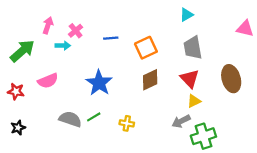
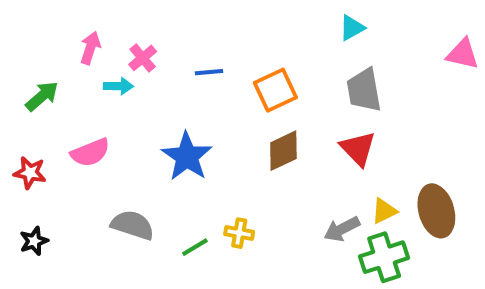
green arrow: (22, 51) -> (42, 96), size x0.7
brown ellipse: (231, 79) -> (436, 211), moved
yellow triangle: (194, 101) -> (384, 211), moved
green line: (94, 117) -> (195, 247), moved

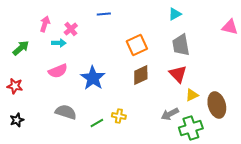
blue line: (209, 72) -> (104, 14), moved
pink semicircle: (90, 153) -> (58, 71), moved
yellow triangle: (384, 211) -> (192, 95), moved

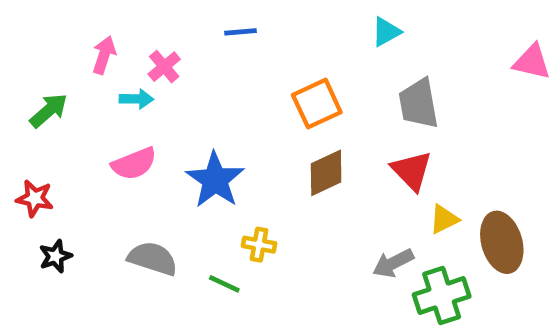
cyan triangle: (175, 14) -> (386, 32), moved
yellow cross: (119, 116) -> (259, 245), moved
black star: (17, 120) -> (56, 256), moved
green line: (97, 123) -> (224, 284), turned 56

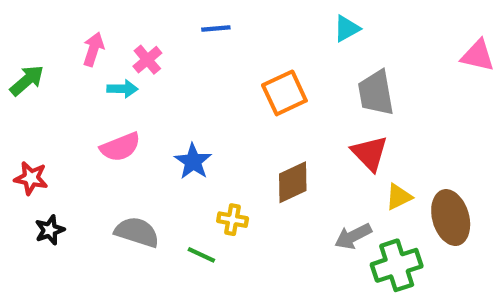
green arrow: (49, 111) -> (27, 80), moved
brown diamond: (326, 173) -> (293, 182), moved
blue star: (215, 180) -> (193, 161), size x0.7

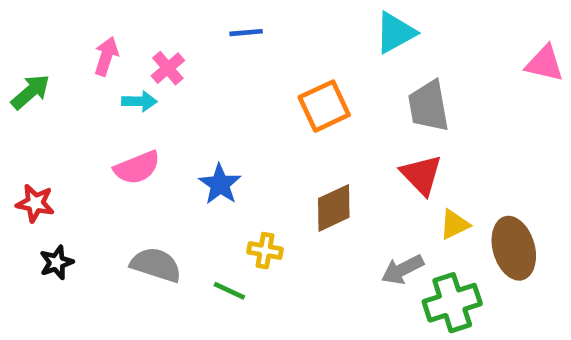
cyan triangle: (347, 29) -> (395, 33), size x1.4

